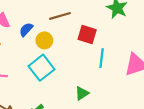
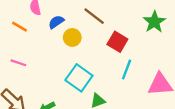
brown line: (60, 16) -> (94, 16), turned 40
cyan square: (41, 68) -> (79, 78), moved, turned -30

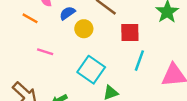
red square: (117, 42) -> (130, 33), turned -30
pink line: (18, 63) -> (45, 52), moved

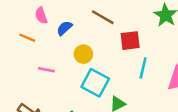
yellow circle: (84, 29) -> (83, 54), moved

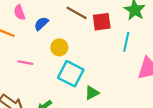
red square: (130, 41) -> (102, 22), moved
cyan line: (143, 68) -> (126, 42), moved

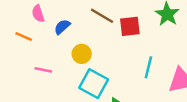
cyan line: (126, 42) -> (148, 67), moved

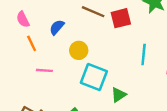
pink semicircle: (38, 14) -> (23, 19), moved
orange line: (24, 36) -> (32, 43), moved, turned 49

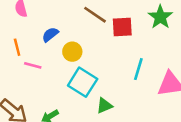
blue semicircle: (57, 27) -> (50, 35), moved
orange line: (32, 43) -> (17, 47), moved

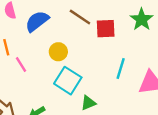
blue semicircle: (50, 35) -> (37, 21), moved, size x1.5
pink line: (33, 65) -> (21, 64), turned 42

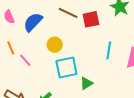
cyan square: (68, 81) -> (66, 67), turned -35

